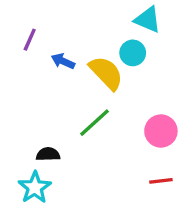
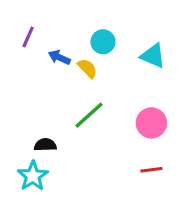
cyan triangle: (148, 20) -> (153, 56), moved
cyan circle: (133, 53) -> (103, 42), moved
yellow semicircle: (106, 73) -> (87, 68), moved, size x0.6

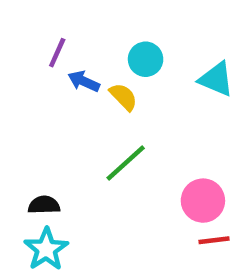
purple line: (28, 37) -> (57, 53), moved
pink circle: (151, 123) -> (203, 201), moved
black semicircle: (45, 145) -> (44, 205), moved

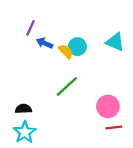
cyan circle: (146, 59) -> (77, 47), moved

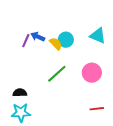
purple line: (30, 28) -> (26, 41), moved
pink circle: (108, 106) -> (92, 73), moved
cyan star: (25, 132) -> (21, 113), turned 30

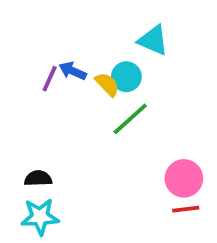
cyan triangle: (98, 36) -> (153, 40), moved
pink circle: (92, 73) -> (184, 178), moved
green line: (57, 74) -> (130, 119), moved

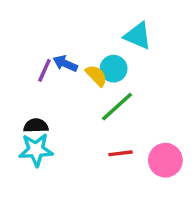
black semicircle: (38, 178) -> (36, 126), moved
red line: (186, 209) -> (120, 153), moved
cyan star: (40, 217) -> (36, 150), moved

